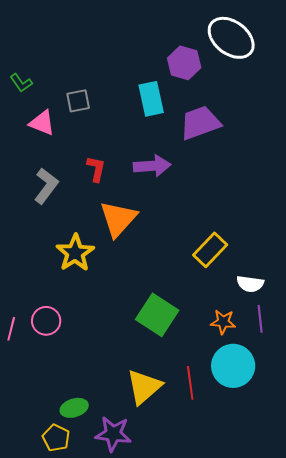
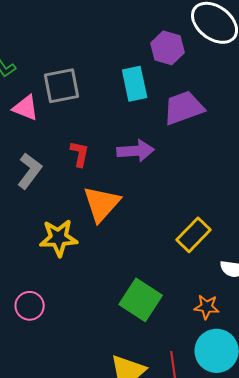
gray square: (78, 101) -> (62, 86), size x1.5
yellow star: (75, 253) -> (59, 238), turned 30

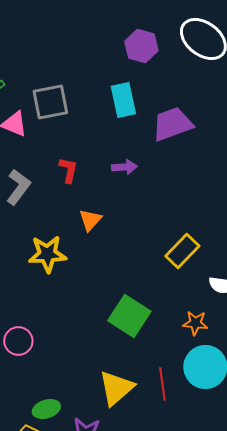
purple hexagon: (168, 48) -> (141, 46), moved
purple arrow: (136, 151) -> (124, 167), size x0.7
orange triangle: (102, 204) -> (90, 220), size x0.6
pink circle: (30, 306) -> (18, 341), moved

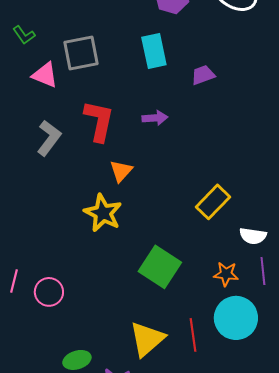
purple trapezoid: (172, 124) -> (203, 75), size x0.6
red L-shape: (68, 170) -> (99, 121), size x1.6
yellow star: (47, 254) -> (103, 213), moved, turned 30

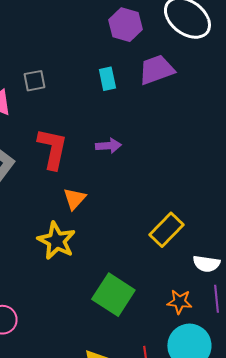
cyan rectangle: (154, 51) -> (107, 79), size x0.7
gray square: (81, 53) -> (34, 81), size x0.6
purple trapezoid: (203, 75) -> (156, 70), moved, size x1.5

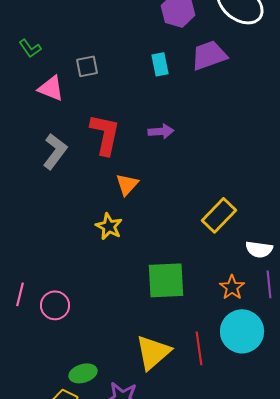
yellow star: (56, 241) -> (109, 226), size x0.7
green square: (113, 295) -> (166, 280), turned -36
orange star: (179, 302) -> (232, 287), turned 30

